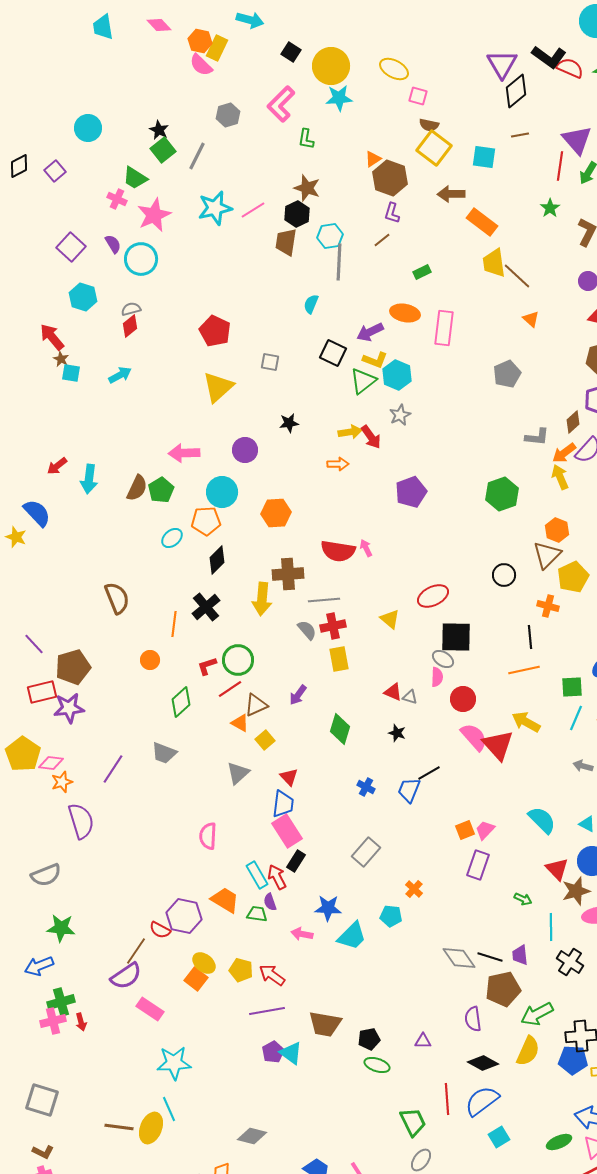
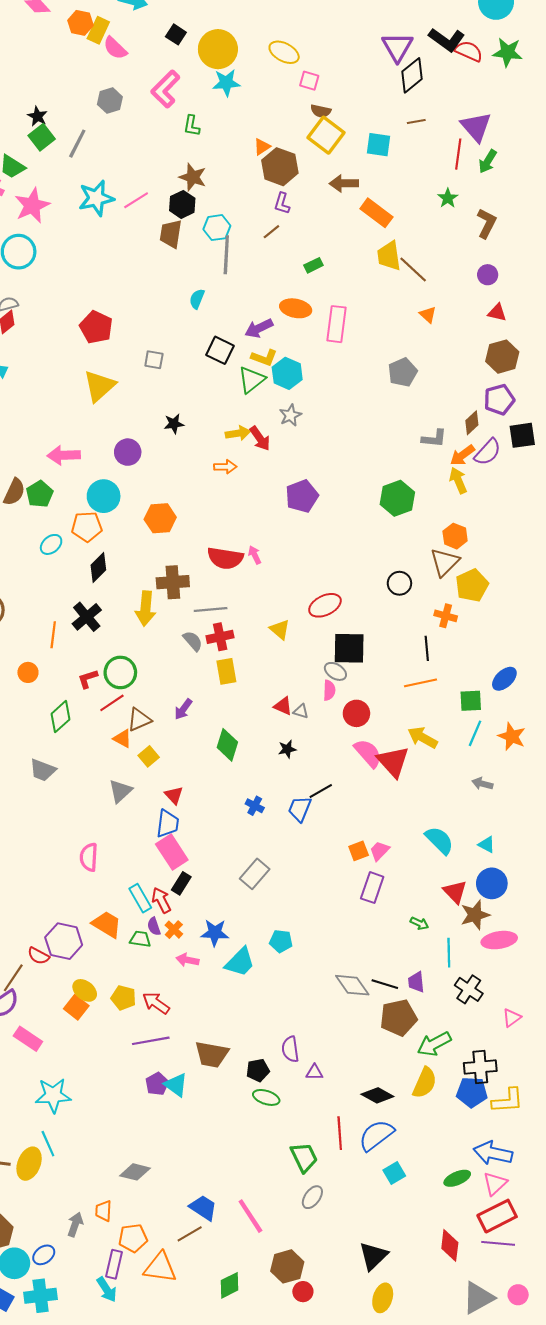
pink semicircle: (201, 65) -> (115, 48), moved
black star: (397, 733) -> (287, 749), turned -30
orange cross: (414, 889) -> (174, 930), moved
purple semicircle: (473, 1019) -> (290, 1049), moved

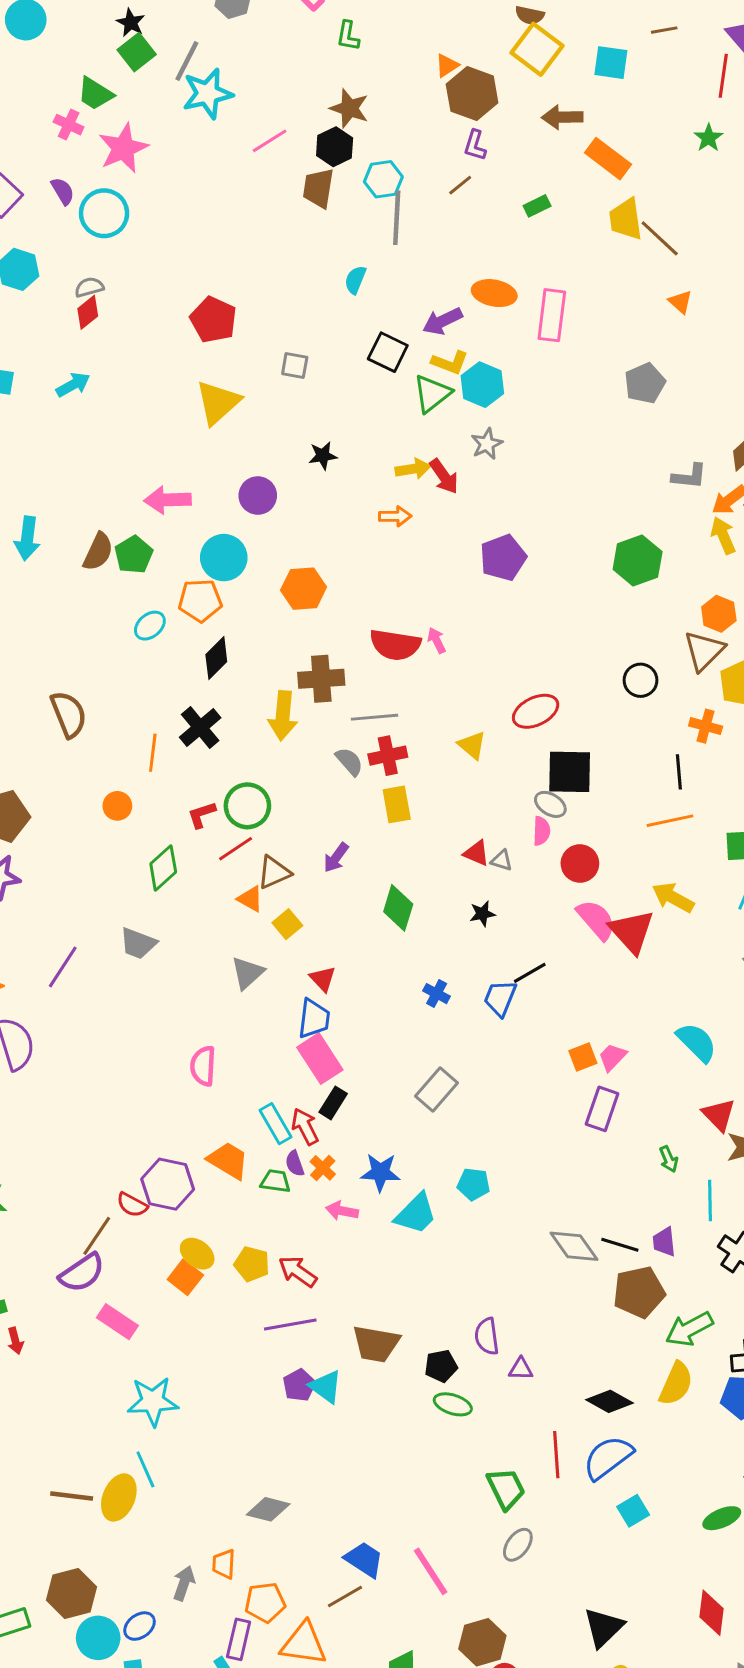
cyan star: (96, 198) -> (208, 94), moved
green rectangle: (313, 265) -> (537, 206), moved
green arrow: (419, 923) -> (669, 1159), turned 42

